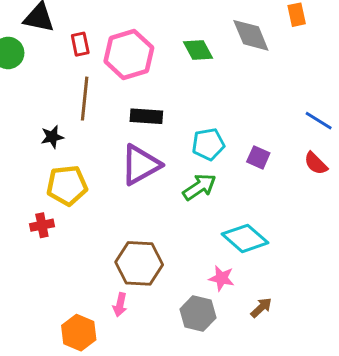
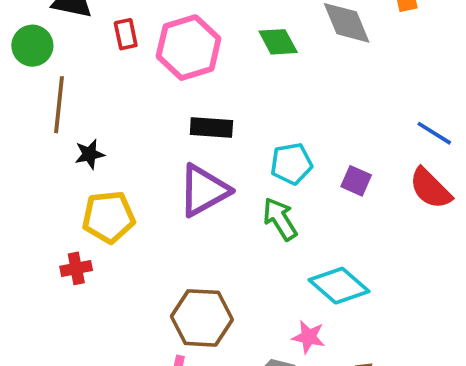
brown line: (85, 99) -> (59, 105), moved
red semicircle: (316, 163) -> (430, 188), size x1.4
green arrow: (199, 187) -> (280, 219), turned -88

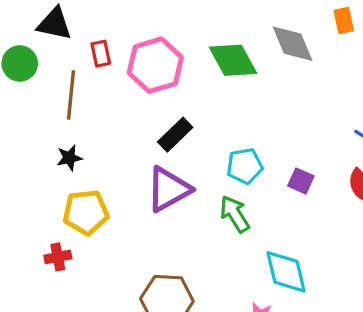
green diamond: (278, 42) -> (233, 60), size x1.4
brown line: (59, 105) -> (71, 95), moved
black rectangle: (211, 128) -> (175, 135), turned -48
cyan diamond: (339, 286) -> (286, 272), turned 36

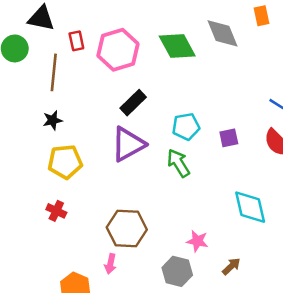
purple square: (301, 181) -> (229, 138), turned -36
red cross: (58, 257) -> (56, 211), moved, turned 36
cyan diamond: (286, 272) -> (250, 207), moved

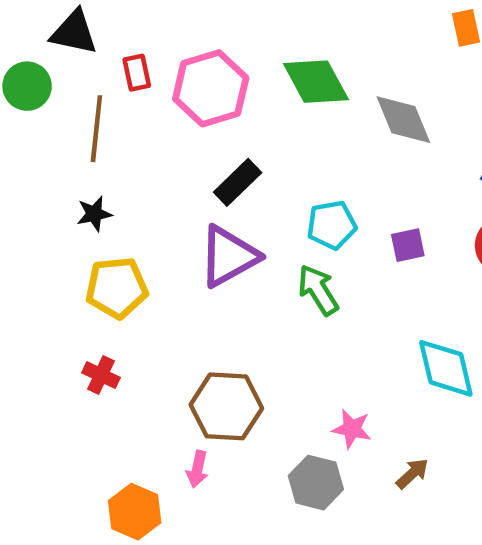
gray diamond: (222, 33) -> (403, 120), moved

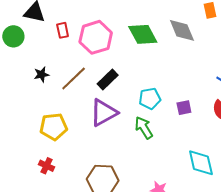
gray diamond: (403, 120) -> (182, 30), moved
brown line: (96, 129) -> (74, 78), moved, turned 40
black star: (94, 214) -> (41, 74), moved

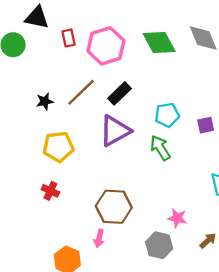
black star: (41, 74) -> (45, 101), moved

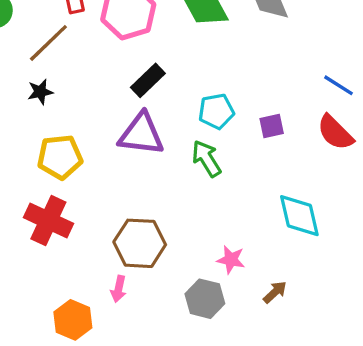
brown line: (81, 92) -> (48, 43), moved
purple triangle: (115, 131) -> (141, 134), turned 36
red cross: (50, 191) -> (48, 220), size x1.8

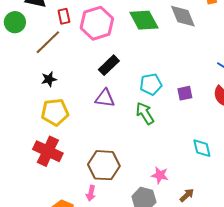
black star: (40, 92) -> (49, 79), moved
purple triangle: (141, 134) -> (105, 98), size x0.7
cyan diamond: (299, 216) -> (202, 148), size x0.7

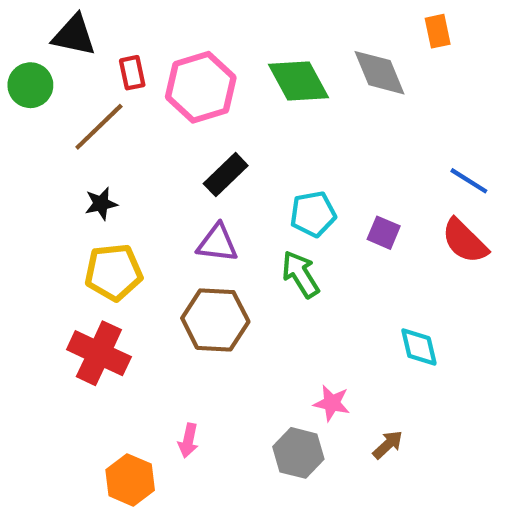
purple square: (185, 93) -> (384, 233), turned 35
brown hexagon: (104, 165) -> (215, 320), moved

